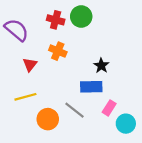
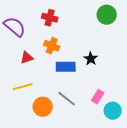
green circle: (81, 17) -> (107, 15), moved
red triangle: (30, 64) -> (27, 58), turned 32
blue rectangle: (91, 87) -> (66, 67), moved

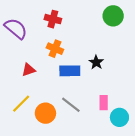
red triangle: (27, 58) -> (29, 70), moved
yellow line: (23, 87) -> (21, 104), moved, turned -30
pink rectangle: (98, 97) -> (104, 103), turned -32

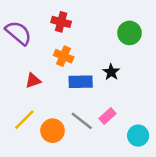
green circle: (113, 16) -> (129, 33), moved
pink rectangle: (104, 103) -> (108, 116), moved, turned 48

